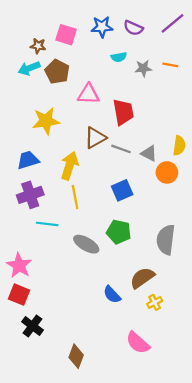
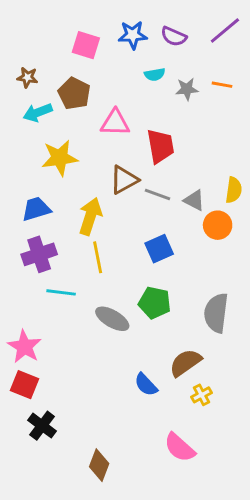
brown star: (38, 46) -> (27, 77), moved
cyan arrow: (29, 68) -> (38, 112), moved

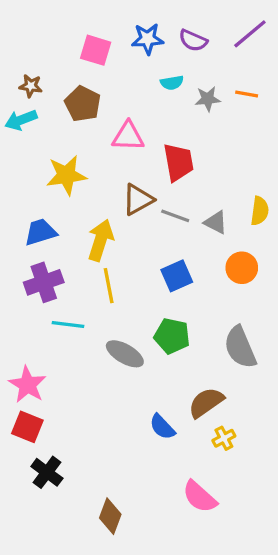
cyan arrow: (38, 112) -> (21, 120), moved
orange circle: (218, 225) -> (242, 268), moved
gray semicircle: (216, 313) -> (240, 347), turned -30

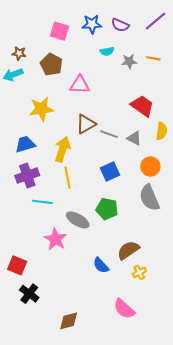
red trapezoid: (178, 162) -> (142, 106), moved, turned -45
gray semicircle: (240, 347) -> (149, 198), moved
pink star: (27, 385) -> (55, 239), moved
brown diamond: (110, 516) -> (69, 321), turned 55

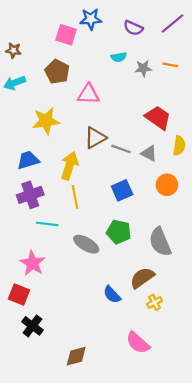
blue star: (92, 24) -> (91, 19), moved
brown star: (19, 53) -> (13, 50), moved
gray semicircle: (149, 198) -> (160, 242), moved
pink star: (55, 239) -> (32, 263), moved

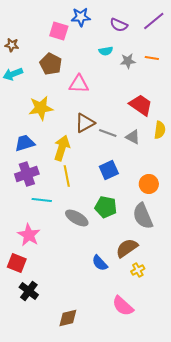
orange circle: (167, 185) -> (149, 184), moved

